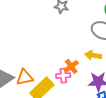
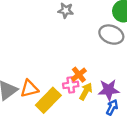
yellow arrow: (93, 55) -> (86, 91), moved, turned 112

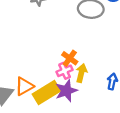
purple star: (109, 90) -> (66, 91), moved
yellow rectangle: (48, 100) -> (46, 92), turned 30

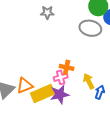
orange cross: (70, 58) -> (67, 67), turned -32
yellow arrow: (81, 73) -> (89, 81), moved, turned -49

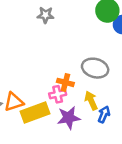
gray ellipse: (90, 28) -> (95, 68), moved
purple star: (60, 94) -> (69, 118), moved

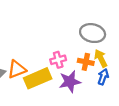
orange cross: (65, 82) -> (86, 62), moved
yellow arrow: (91, 101) -> (101, 58), moved

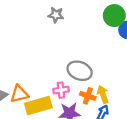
gray ellipse: (93, 33) -> (80, 71), moved

